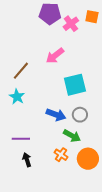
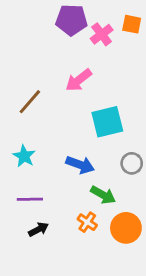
cyan star: (17, 97) -> (24, 156), moved
gray circle: (80, 115) -> (132, 163), moved
black arrow: (27, 160) -> (38, 229), turned 80

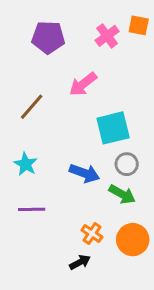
purple pentagon: (71, 20) -> (48, 37), moved
gray circle: (132, 163) -> (127, 164), moved
green arrow: (103, 195) -> (122, 194), moved
black arrow: (38, 229) -> (80, 262), moved

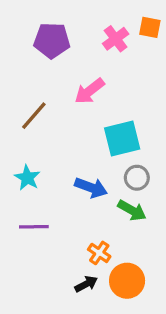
orange circle: (133, 240) -> (127, 281), moved

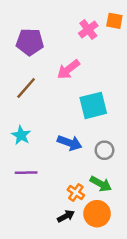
purple pentagon: (52, 40) -> (30, 42), moved
gray circle: (137, 178) -> (104, 150), moved
green arrow: (132, 210) -> (101, 184), moved

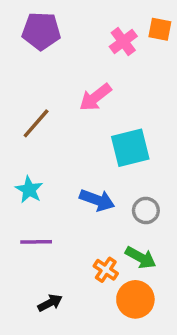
purple pentagon: (30, 42) -> (41, 31), moved
black arrow: (66, 216) -> (50, 303), moved

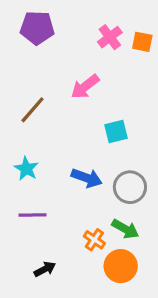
orange square: (160, 29) -> (142, 42), moved
cyan square: (130, 148) -> (116, 131), size x0.7
gray circle: (146, 211) -> (130, 187), size x1.4

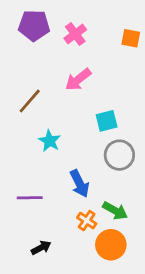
pink cross: (110, 37) -> (75, 34), moved
cyan star: (26, 169) -> (50, 141), moved
blue arrow: (87, 178) -> (80, 184), moved, turned 44
gray circle: (130, 187) -> (119, 155), moved

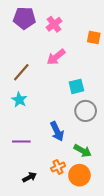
orange square: (131, 38) -> (94, 37), moved
cyan star: (50, 141) -> (19, 100), moved
orange cross: (87, 221) -> (58, 167), moved, turned 32

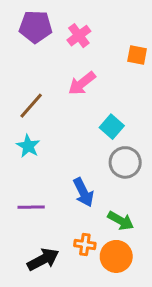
cyan square: (76, 86) -> (112, 127), turned -35
orange cross: (58, 167) -> (85, 244), turned 32
black arrow: (29, 177) -> (43, 259), size x1.5

